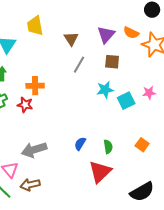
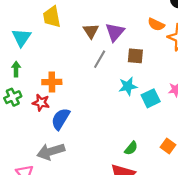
purple triangle: (106, 35) -> (115, 32), moved
blue semicircle: (80, 144) -> (61, 119), moved, size x1.5
green semicircle: (108, 147) -> (131, 148), turned 48

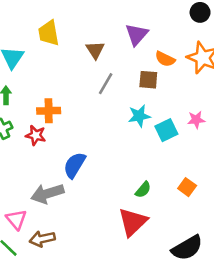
orange semicircle: (156, 24) -> (165, 59), moved
purple triangle: (115, 32) -> (137, 34), moved
blue semicircle: (61, 119) -> (75, 165), moved

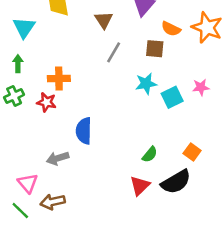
blue semicircle: (75, 165) -> (84, 131), turned -30
gray arrow: (47, 194) -> (58, 158), size x0.7
red triangle: (133, 222) -> (140, 186), size x0.7
black semicircle: (187, 248) -> (176, 182), moved

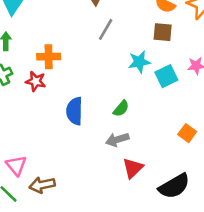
brown square: (155, 49) -> (163, 32), moved
green semicircle: (150, 154) -> (121, 108), moved
gray arrow: (58, 158) -> (117, 140), moved
black semicircle: (176, 182) -> (174, 186), moved

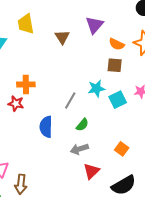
gray line: (106, 29) -> (70, 101), moved
orange square: (187, 133) -> (122, 149), moved
brown arrow: (42, 185) -> (21, 184), turned -72

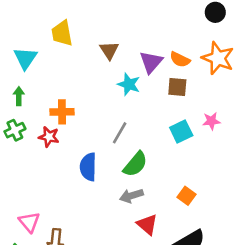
purple triangle: (94, 25) -> (151, 62), moved
cyan star: (96, 88) -> (129, 84), moved, turned 30
green semicircle: (82, 125) -> (135, 164), size x1.5
red triangle: (91, 171) -> (147, 225), turned -36

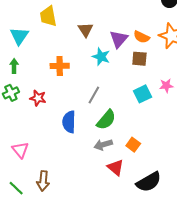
orange cross: (62, 112) -> (60, 66), moved
orange square: (186, 196) -> (133, 145), moved
pink triangle: (29, 222) -> (20, 150), moved

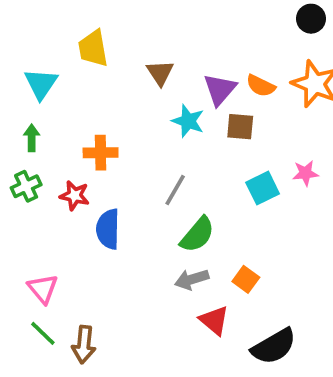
brown square: (139, 59) -> (240, 127), moved
orange cross: (60, 66) -> (101, 153), moved
blue semicircle: (69, 122) -> (108, 229), moved
green line: (16, 188) -> (43, 333), moved

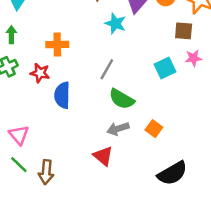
brown square: (240, 127) -> (184, 31), moved
green semicircle: (197, 235) -> (122, 99), turned 80
red triangle: (214, 320) -> (103, 156), moved

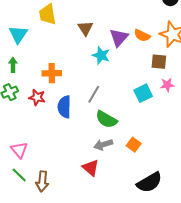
blue semicircle: (62, 95) -> (64, 107), moved

